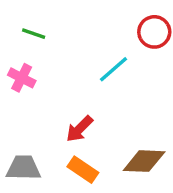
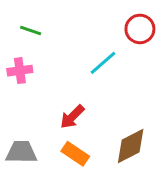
pink cross: (22, 78) -> (20, 71), turned -35
brown diamond: (144, 161) -> (131, 146), turned -30

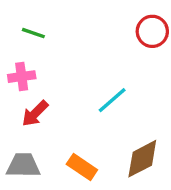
cyan line: (103, 63) -> (112, 100), moved
red arrow: (72, 117) -> (35, 113), moved

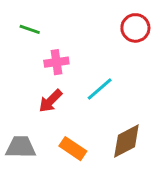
pink cross: (22, 77) -> (56, 62), moved
red arrow: (35, 113) -> (51, 101), moved

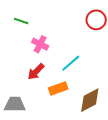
pink cross: (56, 62) -> (40, 44), turned 35
orange rectangle: (73, 149) -> (58, 89), moved, turned -54

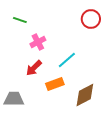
pink cross: (40, 44) -> (38, 42), turned 35

